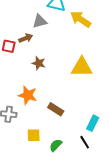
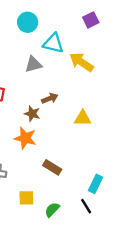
brown arrow: (26, 38) -> (50, 98), moved
yellow triangle: (82, 67) -> (83, 118), size x0.7
orange star: (28, 95) -> (25, 138), moved

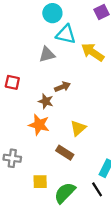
cyan circle: (28, 22) -> (52, 13), moved
yellow triangle: (83, 118) -> (78, 128), moved, turned -42
green semicircle: (52, 210) -> (65, 193), size x1.5

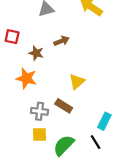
brown star: (46, 101) -> (36, 53), moved
orange star: (39, 125) -> (26, 78), moved
gray cross: (12, 158) -> (40, 111), moved

